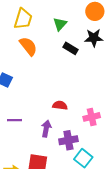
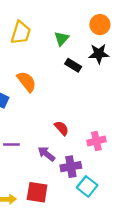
orange semicircle: (28, 46) -> (27, 82), moved
red semicircle: (60, 105) -> (61, 128), turned 40
purple arrow: (46, 129) -> (46, 154), turned -63

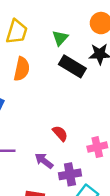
black rectangle: (73, 65) -> (72, 66), size x1.5
orange semicircle: (27, 82) -> (22, 69), moved, turned 50

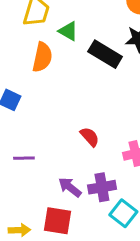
green triangle: (60, 38) -> (68, 31), moved, turned -42
purple arrow: (44, 161) -> (70, 187), moved

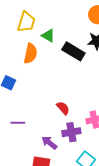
purple cross: (102, 187) -> (71, 132), moved

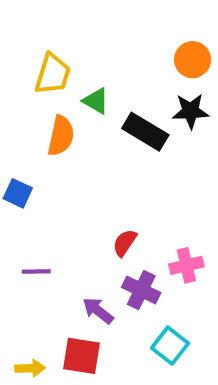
red semicircle: (63, 108) -> (125, 243), turned -104
purple cross: (71, 132) -> (141, 290), turned 36

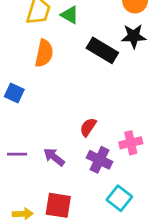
green triangle: (96, 101) -> (70, 15), moved
purple line: (36, 272) -> (17, 154), moved
purple arrow: (98, 311) -> (54, 157), moved

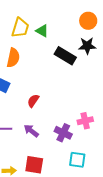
orange semicircle: (44, 53) -> (13, 58), moved
red semicircle: (88, 127) -> (33, 101), moved
cyan square: (119, 198) -> (77, 160), turned -30

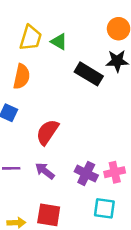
red semicircle: (33, 101) -> (47, 132), size x1.5
pink cross: (85, 121) -> (115, 172), moved

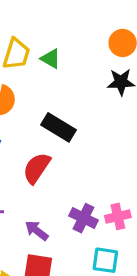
black rectangle: (89, 74) -> (58, 127), moved
purple arrow: (45, 171) -> (37, 231), moved

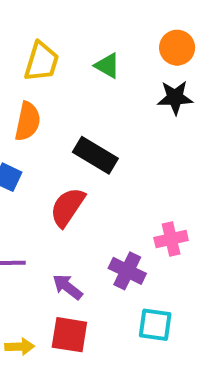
green triangle: (51, 59) -> (107, 66), moved
pink cross: (118, 216) -> (171, 239), moved

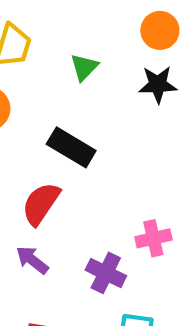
green triangle: (107, 66) -> (84, 67), moved, turned 44
purple arrow: (67, 287) -> (32, 260), moved

